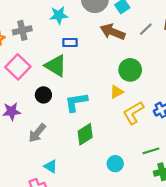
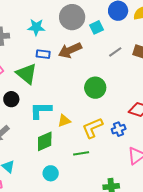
brown arrow: (113, 32) -> (70, 50), moved, turned -55
yellow triangle: (117, 92) -> (64, 121), moved
green line: (151, 151) -> (81, 153), moved
cyan circle: (115, 164) -> (51, 173), moved

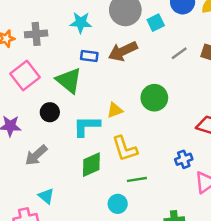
yellow triangle: (64, 121) -> (115, 110), moved
yellow L-shape: (92, 128) -> (125, 149), moved, turned -85
blue cross: (119, 129) -> (184, 159), moved
cyan circle: (51, 173) -> (118, 204), moved

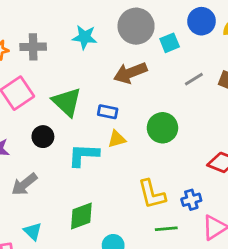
blue rectangle: (89, 56) -> (108, 112), moved
yellow L-shape: (125, 149) -> (152, 194), moved
green diamond: (91, 165) -> (81, 216), moved
green line: (137, 179) -> (166, 229), moved

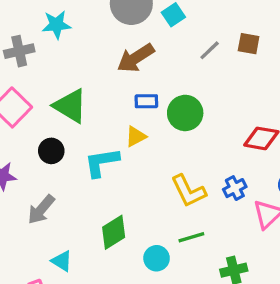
cyan star: (85, 37) -> (56, 25), moved
blue rectangle: (108, 112) -> (146, 101), moved
green line: (166, 229) -> (191, 237), moved

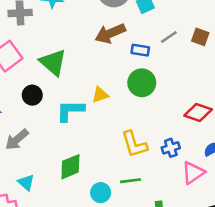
blue rectangle: (146, 101) -> (140, 50), moved

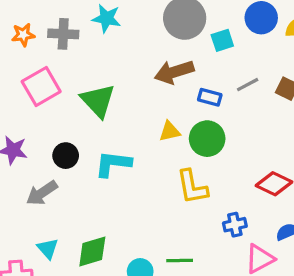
black circle: (32, 95) -> (66, 156), moved
yellow triangle: (100, 95) -> (170, 131), moved
yellow L-shape: (134, 144) -> (192, 187), moved
green diamond: (70, 167) -> (92, 252), moved

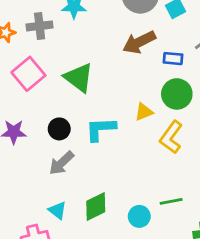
yellow triangle: (170, 131) -> (144, 112), moved
yellow L-shape: (192, 187) -> (171, 137), turned 56
gray arrow: (42, 193) -> (61, 163), moved

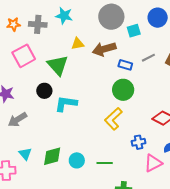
yellow triangle: (144, 112) -> (78, 44), moved
black circle: (59, 129) -> (44, 91), moved
gray arrow: (61, 163) -> (17, 120), moved
cyan circle: (139, 216) -> (77, 160), moved

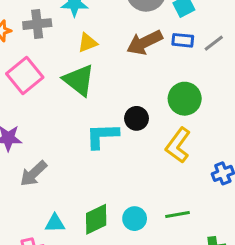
yellow triangle: (78, 44) -> (87, 43), moved
blue rectangle: (125, 65) -> (183, 40), moved
black circle: (44, 91) -> (137, 118), moved
cyan triangle: (25, 154) -> (55, 223), turned -40

